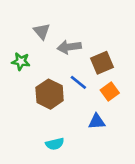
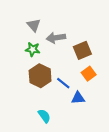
green star: (21, 61) -> (33, 49), moved
blue line: (78, 82) -> (63, 83), moved
cyan semicircle: (55, 144) -> (44, 116), turned -112

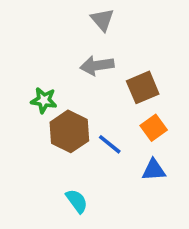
gray triangle: (34, 25) -> (102, 20), moved
green star: (33, 49) -> (44, 100), moved
blue triangle: (78, 98) -> (154, 170), moved

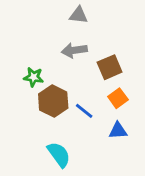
gray triangle: (102, 20) -> (79, 15), turned -42
cyan semicircle: (77, 201) -> (59, 155), size x1.4

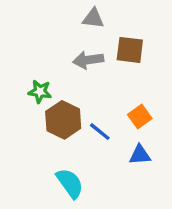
brown square: (110, 67) -> (130, 50), moved, turned 30

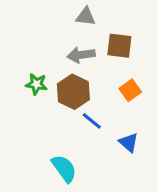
orange square: (140, 117) -> (130, 90), moved
brown hexagon: (63, 120) -> (73, 92), moved
blue triangle: (140, 155) -> (129, 142), turned 45

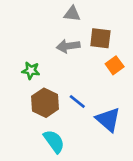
orange square: (130, 90) -> (115, 65), moved
brown hexagon: (73, 92) -> (45, 103), moved
blue triangle: (129, 142) -> (108, 119), size x1.5

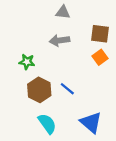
brown square: (100, 38) -> (100, 34), moved
blue triangle: (108, 119) -> (91, 122), moved

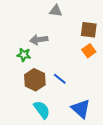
gray arrow: (59, 40) -> (39, 40), moved

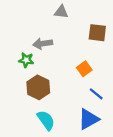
orange square: (89, 51) -> (84, 69), moved
blue line: (60, 79) -> (96, 94), moved
blue triangle: (81, 109) -> (89, 119), turned 50

